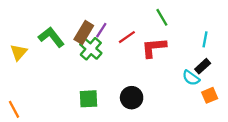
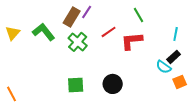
purple line: (101, 30) -> (87, 12), moved
brown rectangle: (84, 32) -> (72, 17), moved
yellow triangle: (19, 52) -> (13, 33), moved

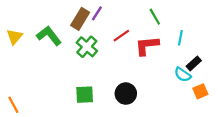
cyan line: (176, 34) -> (180, 38), moved

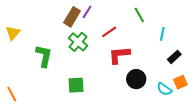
green L-shape: (49, 36) -> (44, 56), moved, turned 50
red L-shape: (147, 46) -> (119, 55), moved
cyan semicircle: (183, 75) -> (164, 89), moved
black circle: (126, 94) -> (136, 79), moved

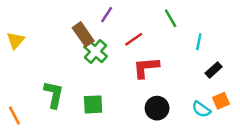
brown rectangle: (72, 17) -> (83, 34), moved, turned -66
green L-shape: (44, 56) -> (54, 95), moved
black circle: (136, 79) -> (157, 108), moved

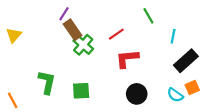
purple line: (107, 15) -> (64, 14), moved
black rectangle: (214, 70) -> (186, 61), size x1.6

